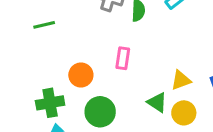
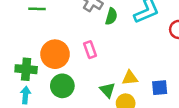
pink rectangle: (123, 58) -> (90, 50), turned -42
orange circle: (81, 75) -> (55, 54), size x1.5

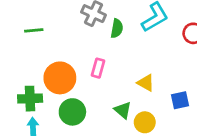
pink rectangle: (90, 50) -> (98, 68), turned 42
yellow triangle: (130, 78) -> (146, 83), moved, turned 42

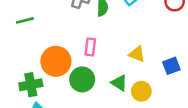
green circle: (72, 112) -> (82, 79), moved

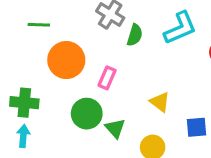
orange circle: (56, 61) -> (66, 60), moved
green triangle: (119, 83) -> (115, 128), moved

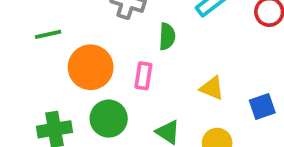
green semicircle: (135, 35) -> (167, 36), moved
green circle: (87, 114) -> (109, 119), moved

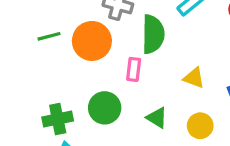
green semicircle: (167, 36) -> (153, 34), size x1.6
orange circle: (91, 67) -> (92, 41), moved

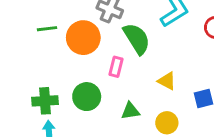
green semicircle: (153, 34) -> (137, 39), turned -40
green triangle: (157, 118) -> (130, 111), turned -48

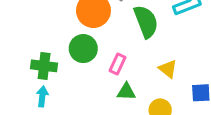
pink rectangle: (116, 67) -> (117, 64), moved
green circle: (87, 97) -> (83, 49), moved

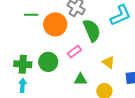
green circle: (83, 49) -> (48, 62), moved
pink rectangle: (117, 64) -> (74, 52), moved, turned 32

